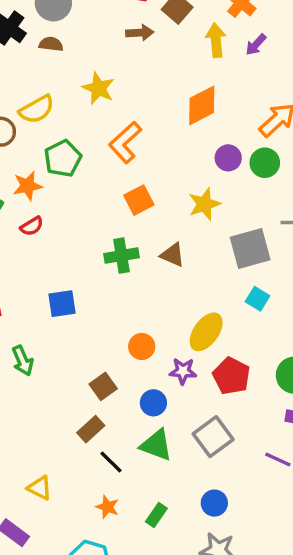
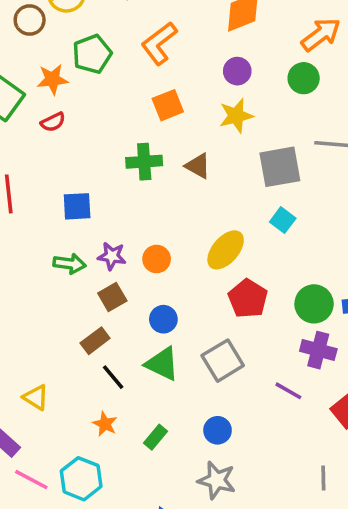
purple circle: (228, 158) -> (237, 71), moved
green arrow: (23, 361) -> (70, 264), moved, turned -64
purple star: (183, 371) -> (112, 256), moved

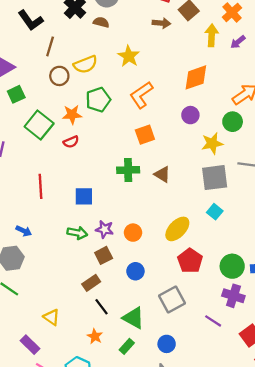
yellow star: (236, 116) -> (212, 143), moved
green triangle: (162, 364) -> (133, 318), moved

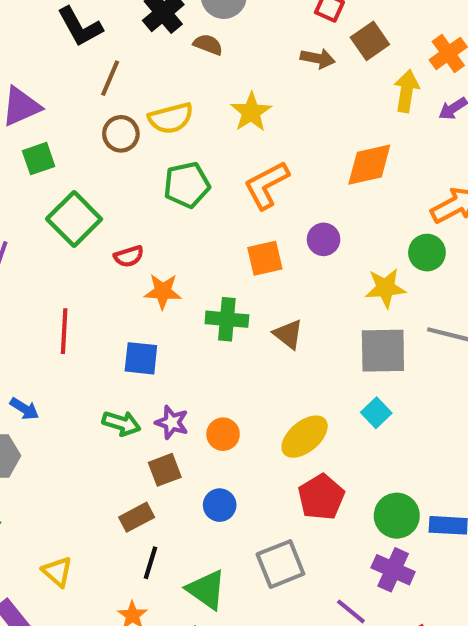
orange star: (72, 115) -> (163, 291), moved
purple circle: (190, 115) -> (324, 239), moved
black line: (102, 307) -> (151, 563), turned 48

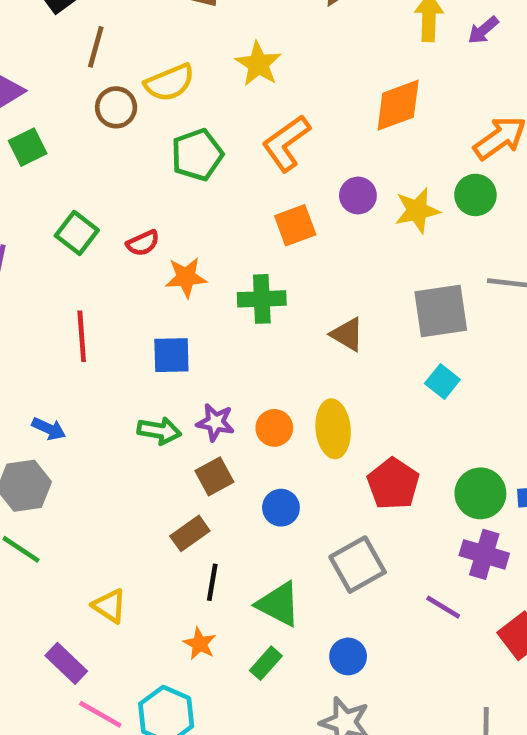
green square: (74, 219) -> (77, 233), moved, size x0.7
yellow star: (385, 288) -> (417, 211), moved
brown triangle: (288, 334) -> (347, 334), moved
yellow ellipse: (305, 437) -> (333, 429), moved, turned -48

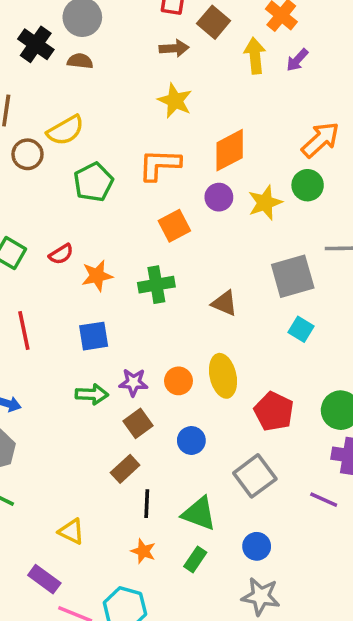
yellow star: (258, 64) -> (175, 101), moved
orange diamond: (398, 105) -> (230, 150), moved
orange L-shape: (286, 143) -> (160, 165), turned 45

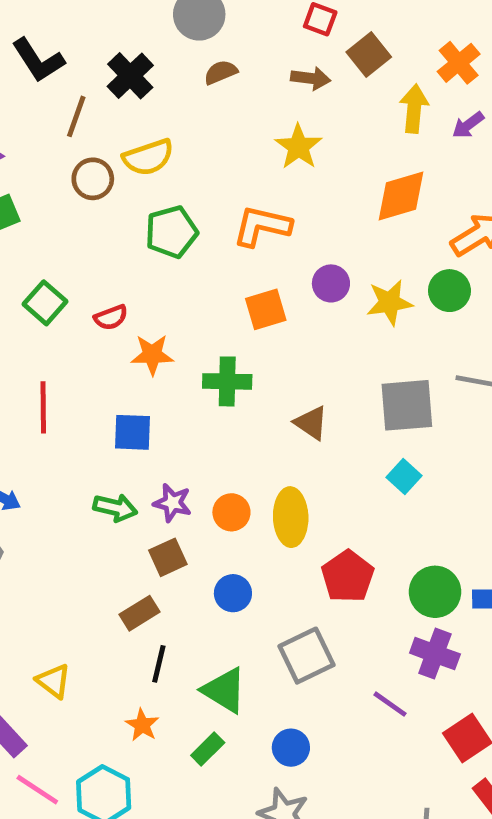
black cross: (36, 44) -> (130, 76), moved
brown semicircle: (80, 61) -> (221, 72), moved, turned -40
orange diamond: (230, 150) -> (401, 196), moved

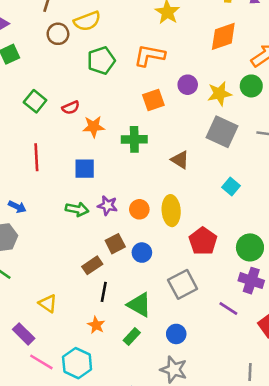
gray square: (407, 405) -> (222, 132), moved, turned 32
brown square: (168, 557) -> (115, 244), moved

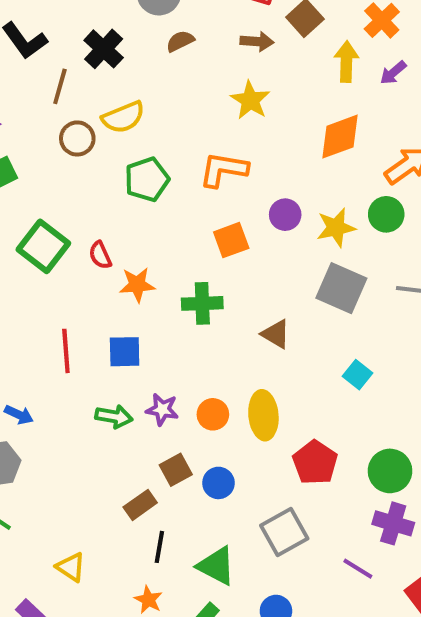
green square: (35, 101) -> (43, 246), size x1.4
red semicircle: (71, 108) -> (100, 255), turned 90
red line: (36, 157) -> (66, 351), moved

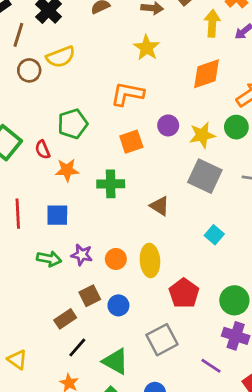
green pentagon: (147, 179) -> (73, 124), moved
black line: (159, 547) -> (77, 348), turned 30

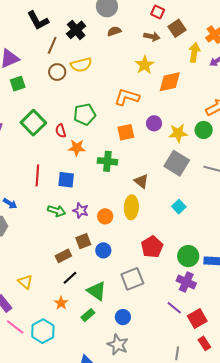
orange diamond: (207, 74) -> (170, 82), moved
yellow ellipse: (150, 260) -> (131, 207), moved
purple line: (211, 366) -> (174, 308), moved

